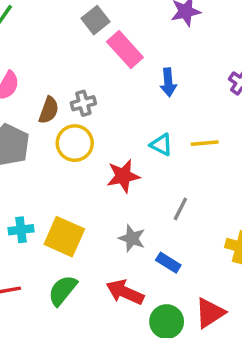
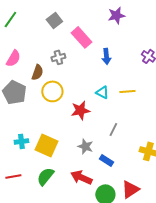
gray square: (96, 20) -> (54, 20), moved
gray cross: (83, 103) -> (58, 57), moved

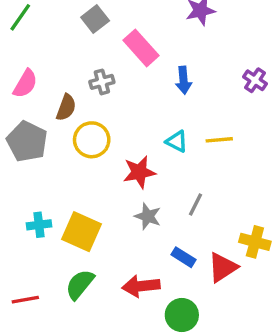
gray star: (85, 146) -> (148, 216), moved
red line: (13, 176) -> (25, 300), moved
red arrow: (81, 177) -> (141, 286), turned -30
red triangle: (130, 189) -> (223, 267), moved

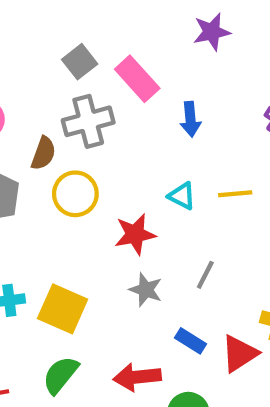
gray square: (95, 19) -> (80, 62), moved
gray cross: (102, 82) -> (88, 121), size x1.6

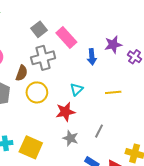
purple star: (212, 32) -> (113, 45), moved
cyan triangle: (182, 196) -> (77, 89), moved, turned 48

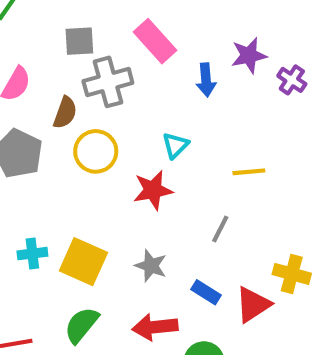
gray square: (39, 29) -> (79, 41), moved, turned 35
yellow line: (113, 92) -> (249, 172), moved
gray star: (70, 138) -> (151, 266), moved

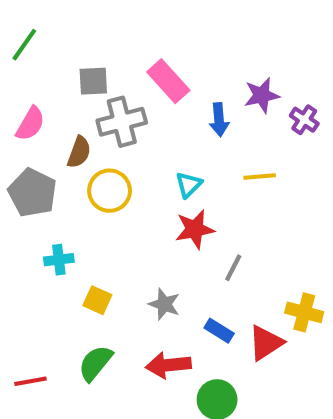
yellow line: (249, 172) -> (260, 176), moved
red star: (153, 190) -> (195, 229), moved
cyan cross: (32, 254) -> (59, 260), moved
yellow square: (83, 262) -> (97, 300), size x0.6

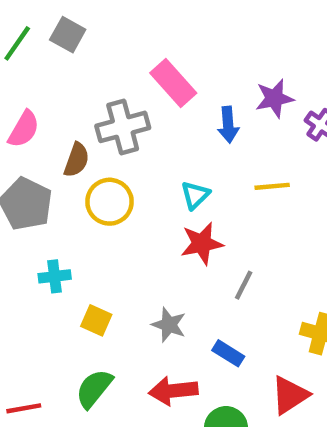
gray square: (93, 81) -> (68, 35), moved, turned 32
red triangle: (266, 343) -> (290, 395), moved

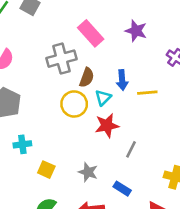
purple star: (274, 98) -> (136, 31), moved, turned 30
blue arrow: (228, 125) -> (122, 80), moved
brown semicircle: (77, 160) -> (87, 77), moved
yellow circle: (109, 202) -> (74, 104), moved

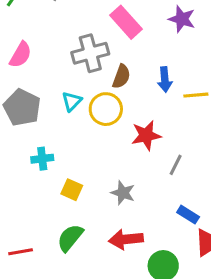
cyan triangle: (103, 98) -> (72, 101), moved
blue rectangle: (122, 189) -> (188, 215), moved

